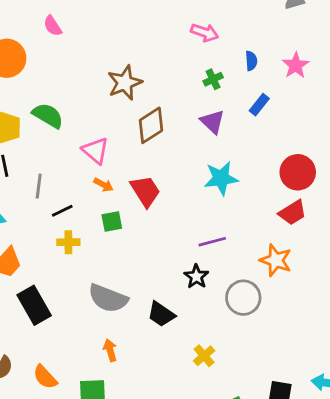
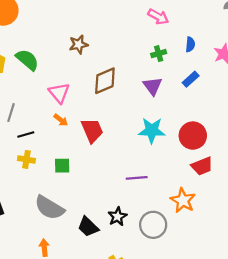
brown star: (125, 83) -> (79, 44), moved, size x0.7
red circle: (298, 172) -> (193, 136), moved
green square: (112, 222) -> (62, 166), moved
black star: (196, 277) -> (118, 217), moved

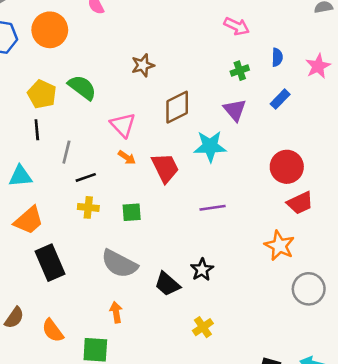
cyan star: (152, 130) -> (210, 146), moved
purple line: (137, 178) -> (213, 208), moved
gray circle: (153, 225) -> (309, 289), moved

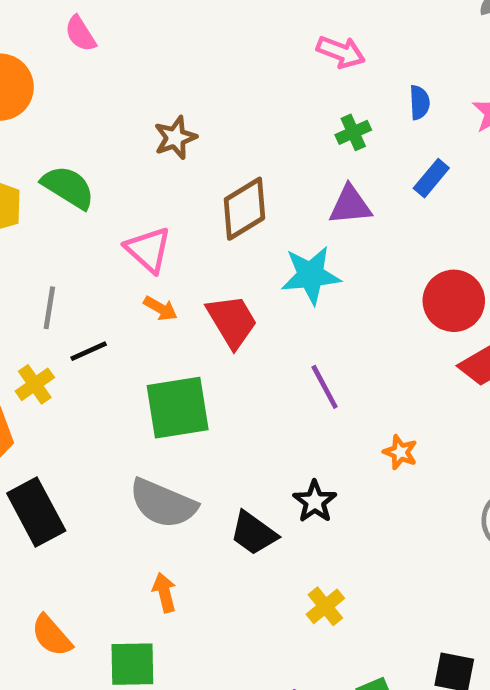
purple triangle: (235, 110) -> (350, 205), turned -50
yellow cross: (88, 207) -> (35, 384), moved, turned -36
purple line: (213, 208) -> (325, 387), turned 75
green square: (132, 212) -> (178, 408), size x1.8
orange star: (279, 246) -> (400, 452), moved, size x0.6

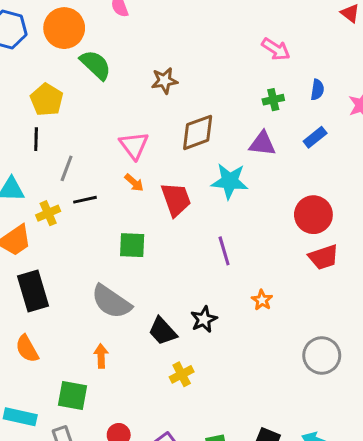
green semicircle: (68, 187) -> (96, 65), moved
green square: (178, 408) -> (132, 245), size x0.7
yellow cross: (325, 606) -> (182, 374), moved
orange semicircle: (52, 636) -> (27, 349), moved

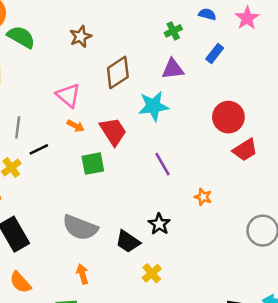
blue semicircle: (317, 90) -> (207, 14), turned -70
green square: (132, 245) -> (93, 164), moved

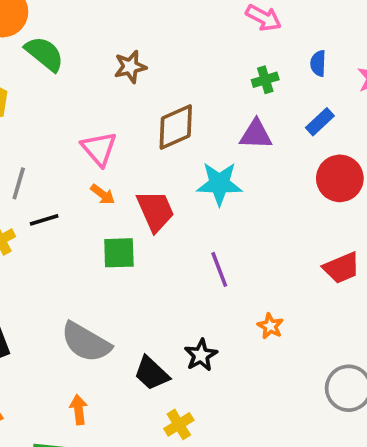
blue semicircle: (207, 14) -> (318, 63), turned -112
red circle: (228, 117) -> (340, 178), moved

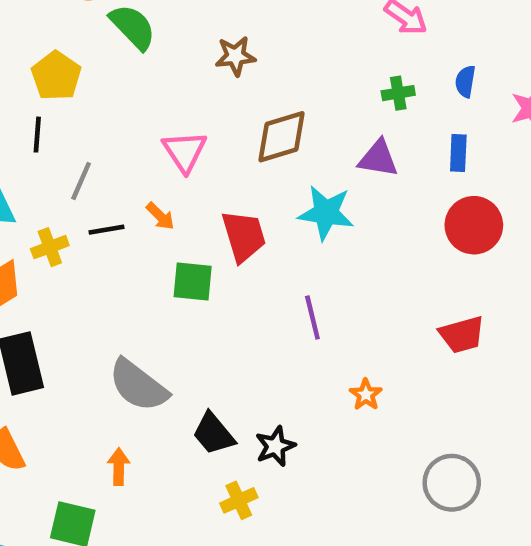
blue rectangle: (320, 122) -> (458, 153), turned -52
orange arrow: (103, 194) -> (160, 216), moved
black star: (201, 355) -> (275, 446), moved

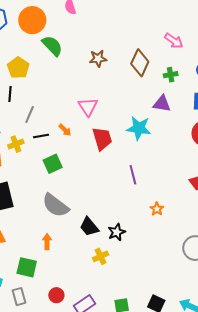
brown diamond: (282, 137) -> (140, 63), moved, turned -48
pink triangle: (185, 151) -> (88, 107), moved
green square: (193, 282) -> (53, 164), moved, turned -30

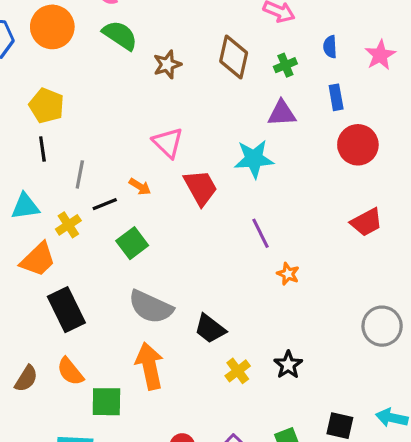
green semicircle: (52, 46) -> (120, 35), moved
orange star: (157, 209) -> (288, 274), moved
black star: (117, 232) -> (288, 365), moved
orange arrow: (47, 242) -> (150, 366), size x1.8
green square: (27, 267) -> (106, 402), moved

